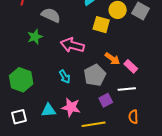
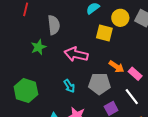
gray semicircle: (51, 15) -> (54, 25), turned 60
gray pentagon: (95, 75) -> (99, 84), turned 30
white line: (127, 89) -> (132, 97), turned 60

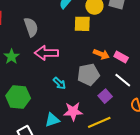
green star: (38, 47) -> (12, 57), moved
pink arrow: (76, 54) -> (46, 53), moved

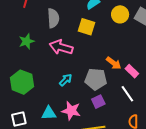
yellow square: (82, 24) -> (86, 27), moved
cyan arrow: (59, 83) -> (66, 80), turned -104
purple square: (105, 96) -> (98, 102), moved

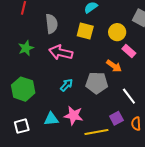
yellow circle: (120, 14) -> (117, 32), moved
pink rectangle: (132, 71) -> (129, 51), moved
purple square: (98, 102) -> (116, 118), moved

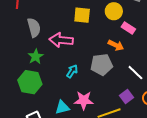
gray semicircle: (52, 24) -> (34, 28), moved
green star: (26, 48) -> (36, 57), moved

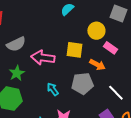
yellow square: (82, 15) -> (75, 50), moved
gray semicircle: (34, 28) -> (16, 44), turned 78
cyan arrow: (72, 71) -> (53, 89), turned -72

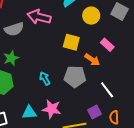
yellow circle: (96, 31) -> (91, 16), moved
pink arrow: (43, 58) -> (39, 17), moved

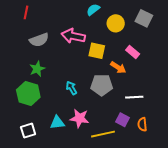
pink arrow: (39, 17) -> (73, 36), moved
white line: (107, 90) -> (134, 97), turned -54
purple square: (94, 112) -> (122, 120), turned -32

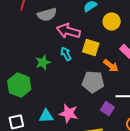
gray semicircle: (39, 40) -> (47, 15), moved
green star: (37, 69) -> (43, 62), moved
cyan arrow: (71, 88) -> (66, 54), moved
purple square: (122, 120) -> (107, 109), moved

